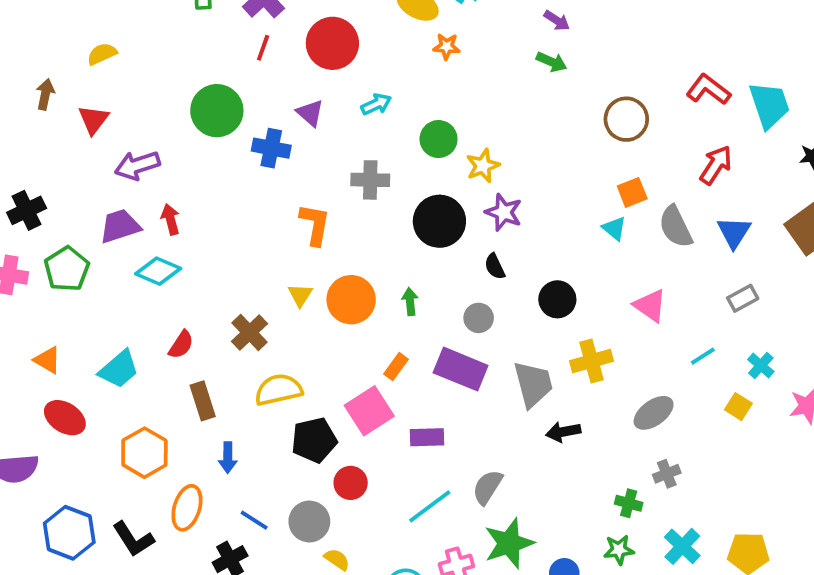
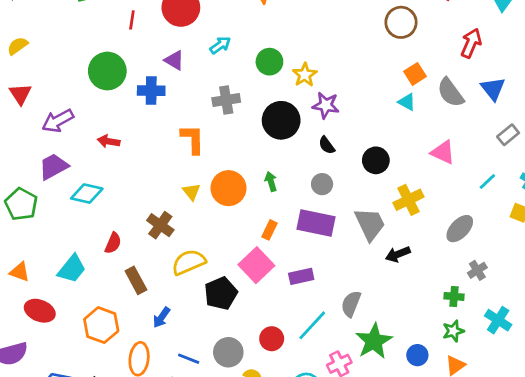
red arrow: (170, 219) -> (109, 141), moved, turned -55
blue arrow: (228, 458) -> (161, 317), turned 45
red circle: (351, 483) -> (272, 339), moved

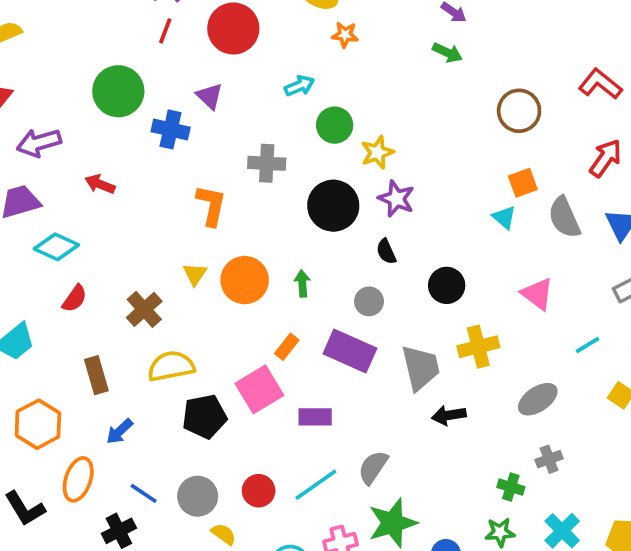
cyan arrow: (220, 45) -> (299, 86), moved
red semicircle: (113, 243) -> (75, 298), moved

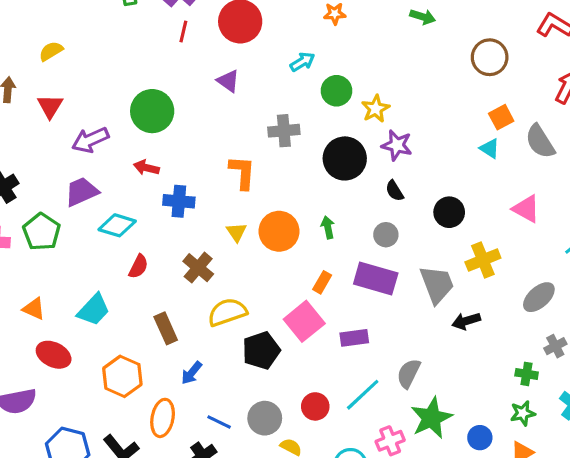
green circle: (118, 91) -> (152, 111), moved
blue cross: (171, 129) -> (179, 201), moved

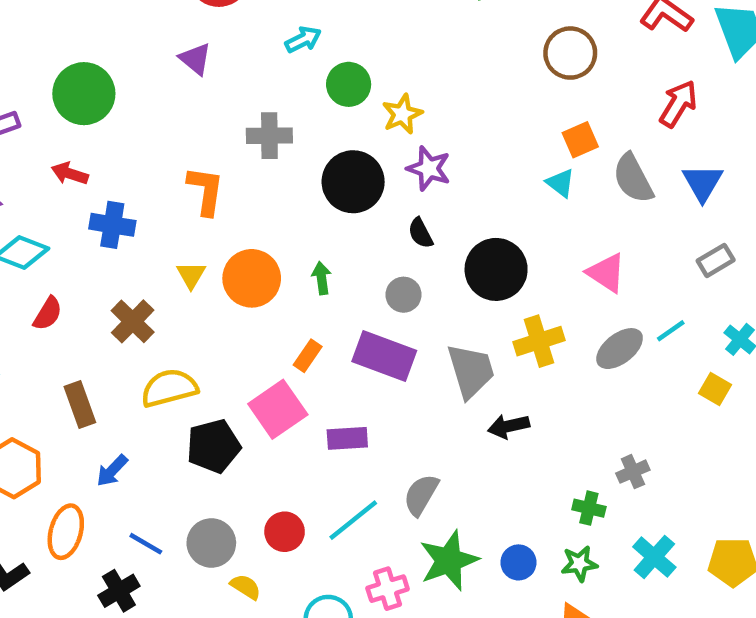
black circle: (449, 212) -> (496, 269), size x1.4
gray ellipse: (539, 297) -> (620, 349), moved
blue circle: (480, 438) -> (518, 562), moved

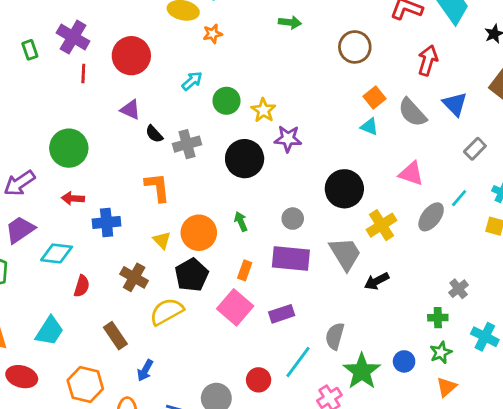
black semicircle: (420, 233) -> (154, 134), moved
black pentagon: (214, 446) -> (192, 275), moved

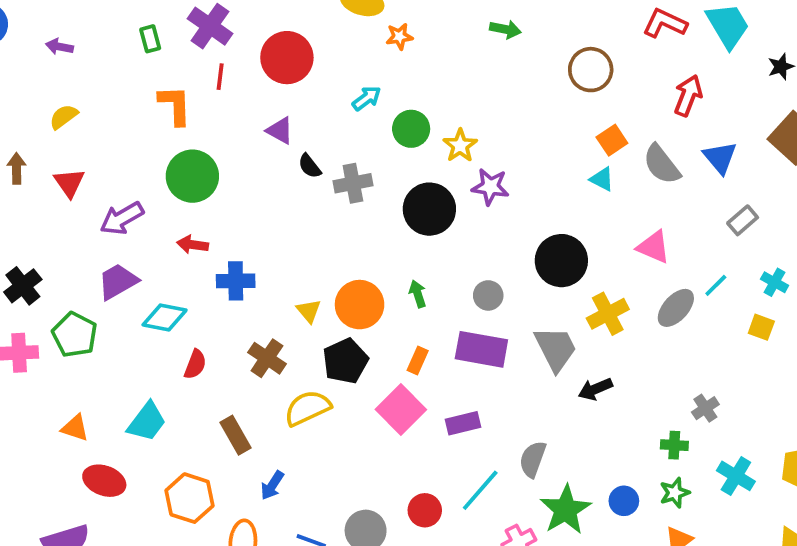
orange L-shape: (157, 187) -> (175, 105), moved

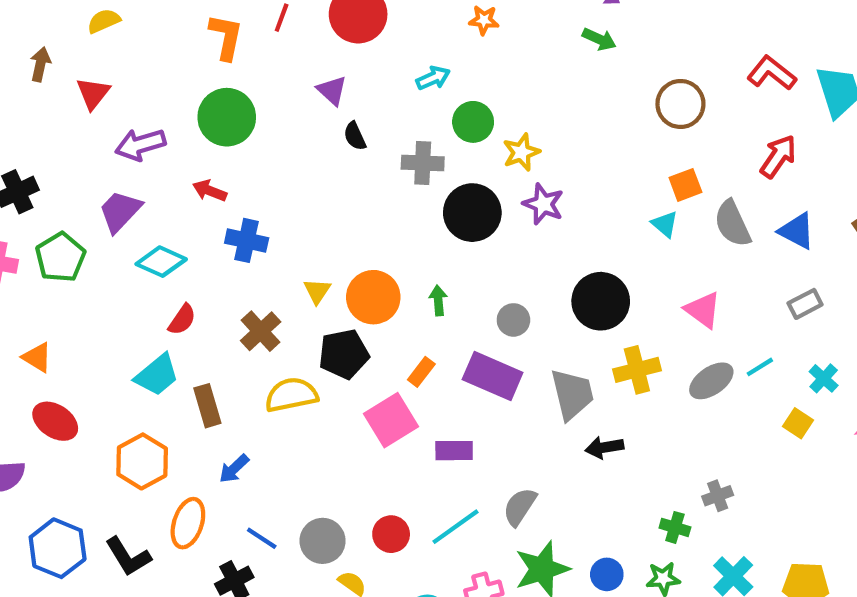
blue triangle: (720, 158) -> (797, 231), turned -36
gray cross: (353, 183) -> (423, 163), moved
purple trapezoid: (118, 282) -> (120, 211), turned -30
cyan trapezoid: (147, 422) -> (157, 375), moved

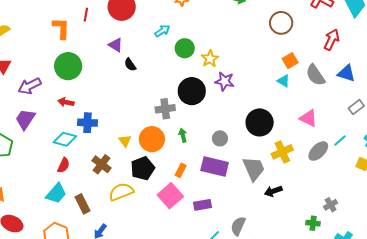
gray cross: (423, 163) -> (165, 109), moved
cyan diamond: (161, 262) -> (65, 139), moved

